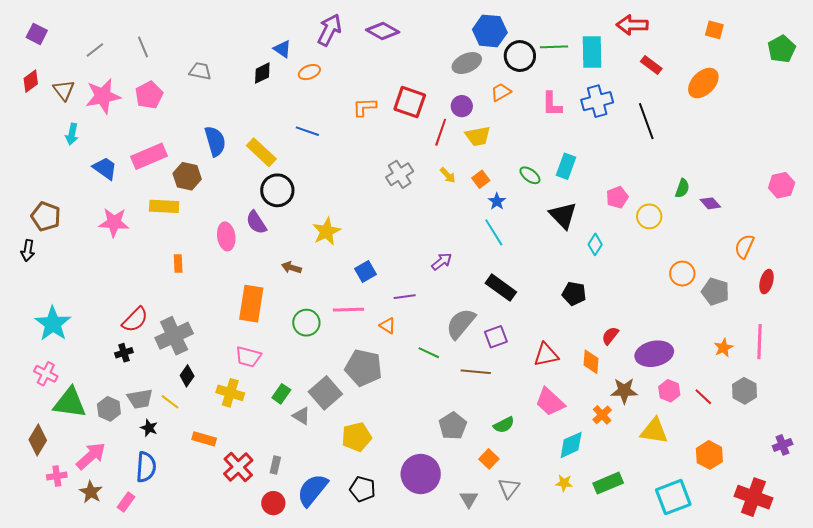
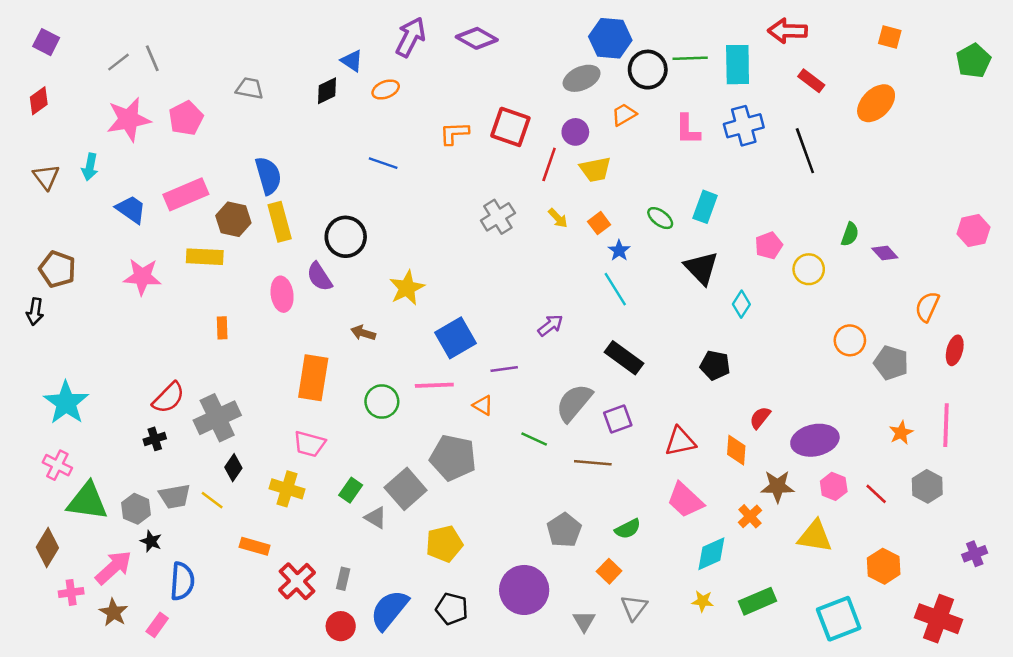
gray line: (143, 47) -> (152, 58), moved
brown triangle: (64, 90) -> (46, 177), moved
yellow rectangle: (261, 152) -> (280, 222), moved, turned 32
blue square: (366, 272) -> (456, 338), size x1.5
black star: (149, 428) -> (151, 541), moved

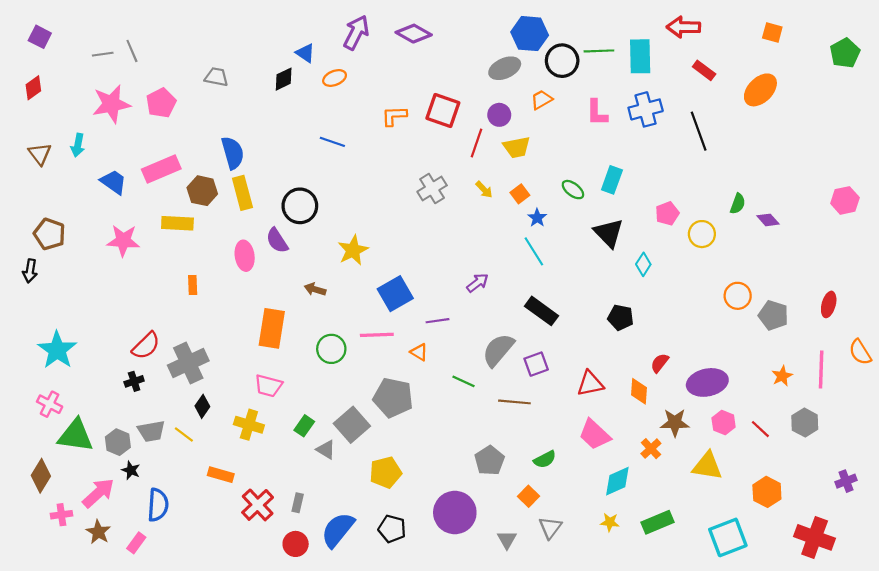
gray line: (119, 62) -> (103, 54), turned 30
orange semicircle: (927, 307) -> (860, 352), moved, turned -56

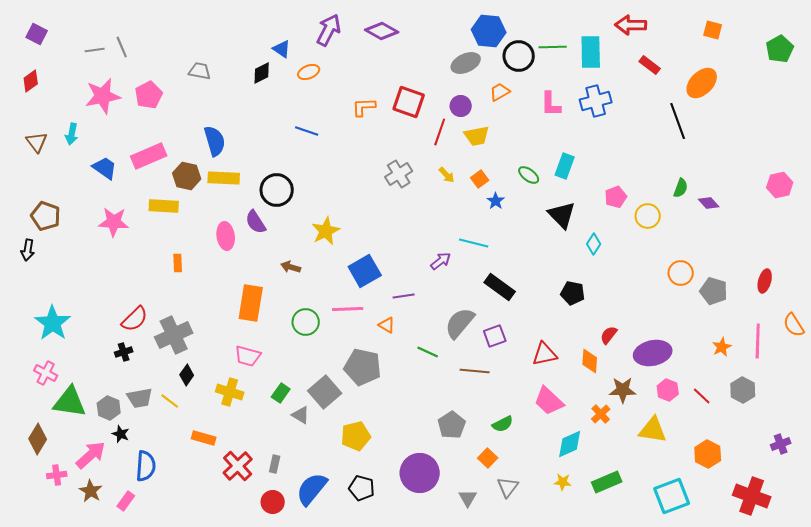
black line: (699, 131) -> (678, 121), moved
yellow rectangle: (242, 193) -> (224, 178), turned -72
cyan line: (534, 251) -> (474, 243), moved, turned -44

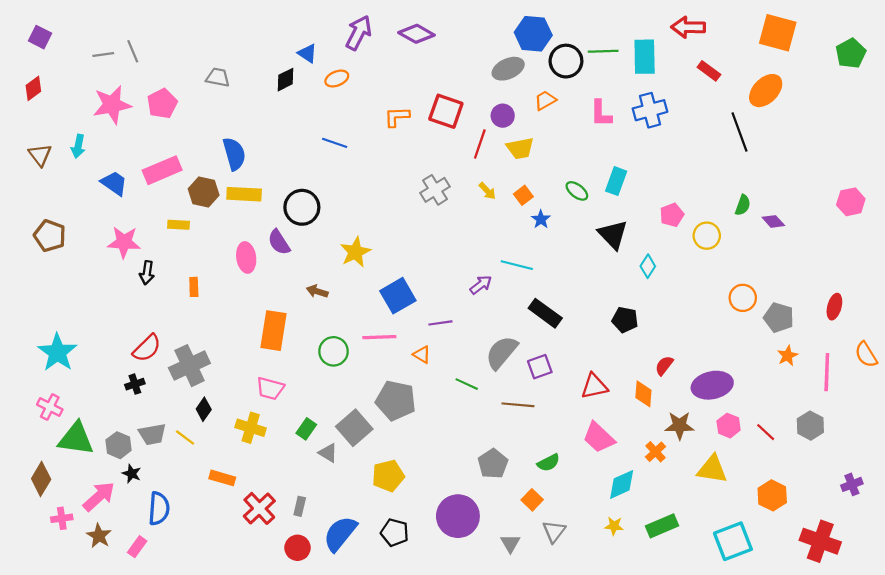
orange square: (713, 30) -> (778, 33), size x1.8
yellow rectangle: (164, 206) -> (179, 225), size x0.7
black arrow: (28, 250) -> (147, 273), moved
orange star: (722, 347) -> (788, 356), moved

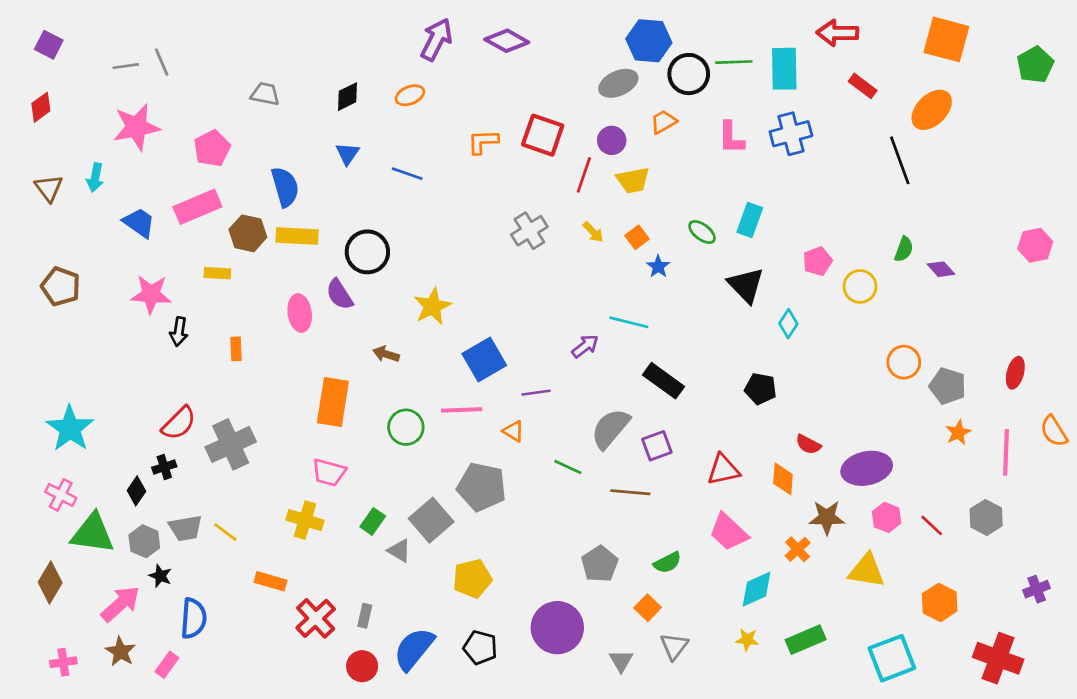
blue triangle: (307, 53) -> (347, 154), moved, turned 30
pink pentagon: (162, 104) -> (212, 148), moved
red semicircle: (664, 366) -> (808, 444), turned -100
black diamond: (204, 409) -> (136, 491), moved
pink cross: (62, 518) -> (63, 662), moved

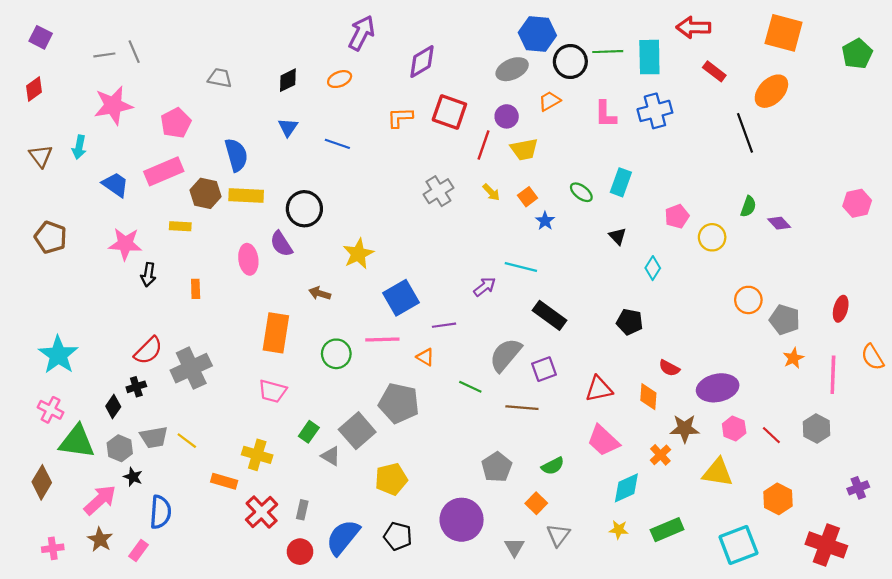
purple diamond: (507, 41) -> (422, 61), moved, turned -60
black triangle: (746, 285) -> (618, 236), size x0.6
yellow cross: (305, 520) -> (257, 455), moved

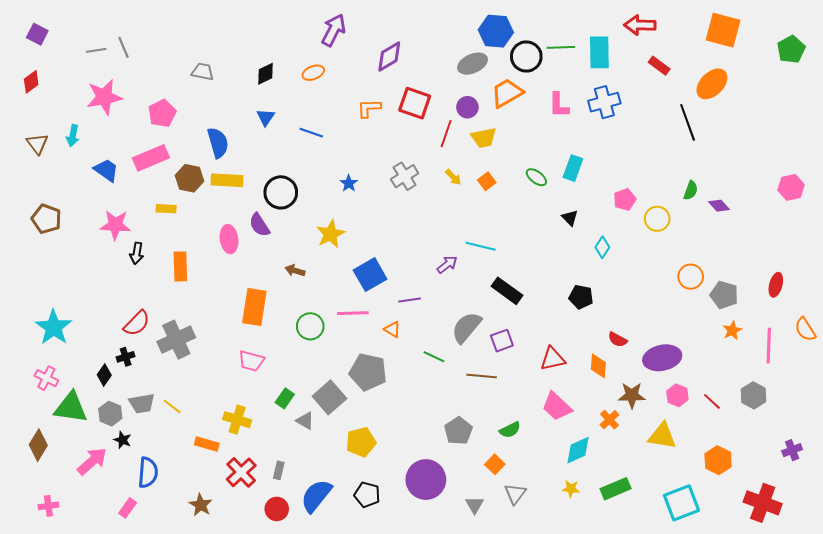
orange trapezoid: (549, 101) -> (507, 93), size x1.6
blue star: (545, 221) -> (349, 183), moved
orange rectangle: (196, 289) -> (180, 266), size x1.6
brown star: (100, 539) -> (201, 505), moved

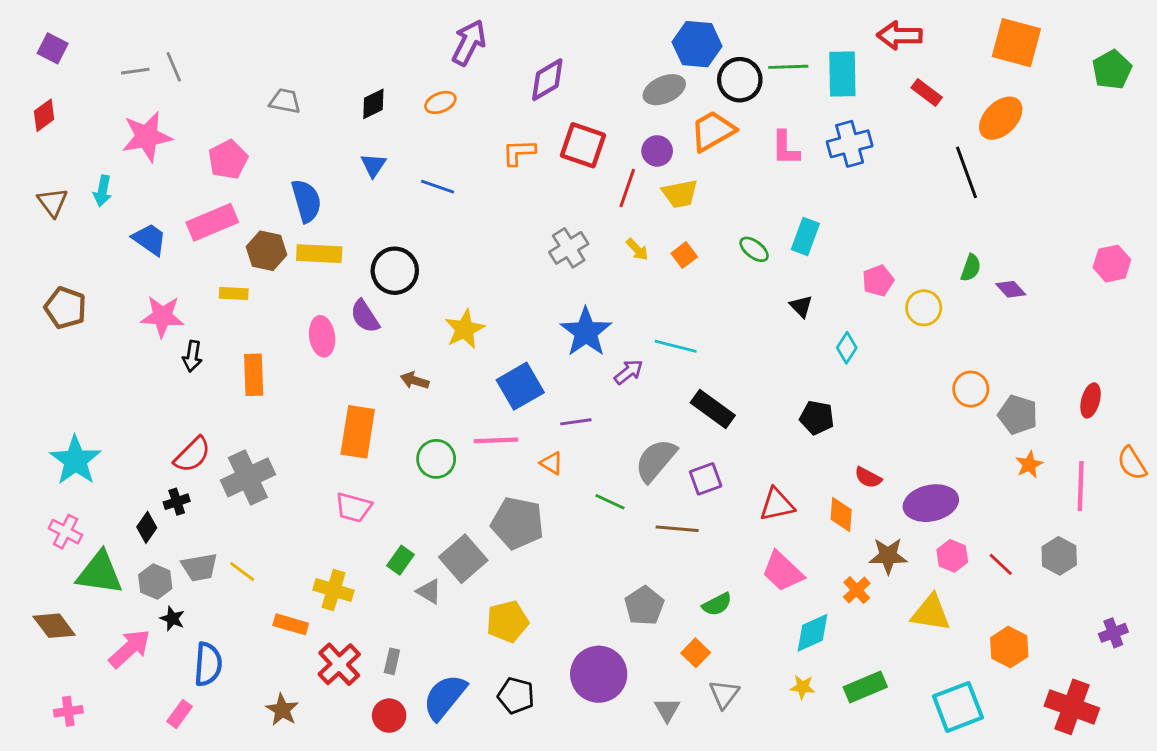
blue star: (349, 183) -> (586, 332), moved, size x2.0
brown diamond: (38, 445) -> (54, 626), turned -68

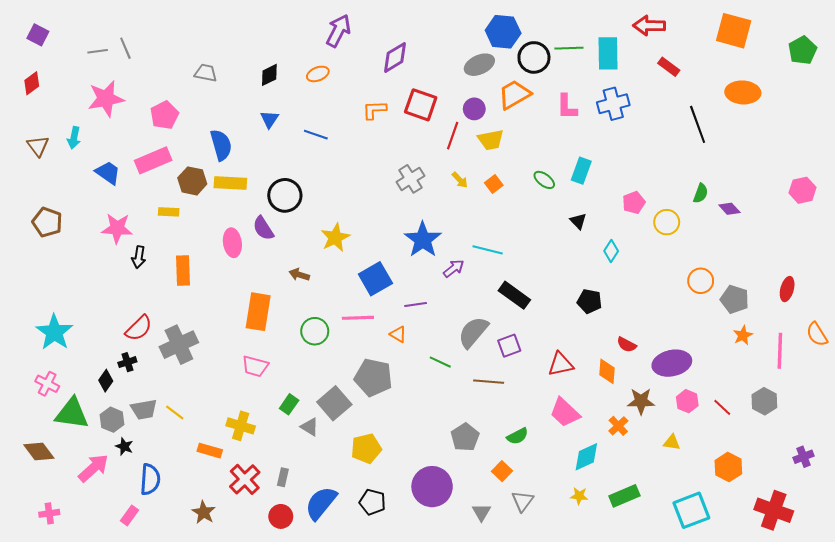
orange ellipse: (1001, 118) -> (743, 92), moved, turned 48
yellow triangle: (931, 613) -> (672, 442), size x0.6

